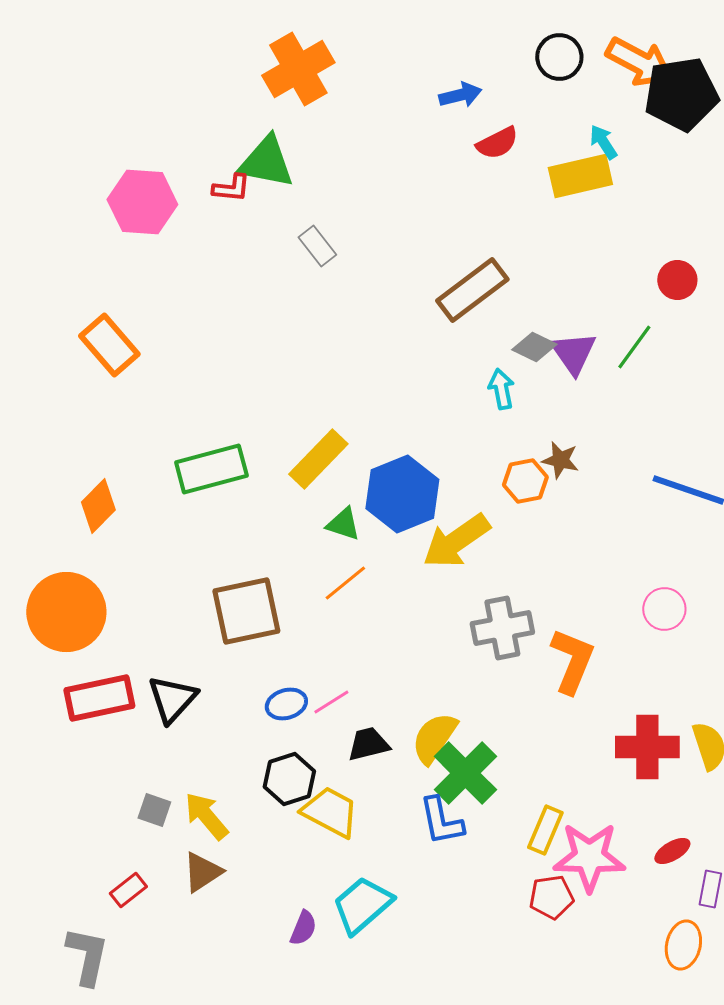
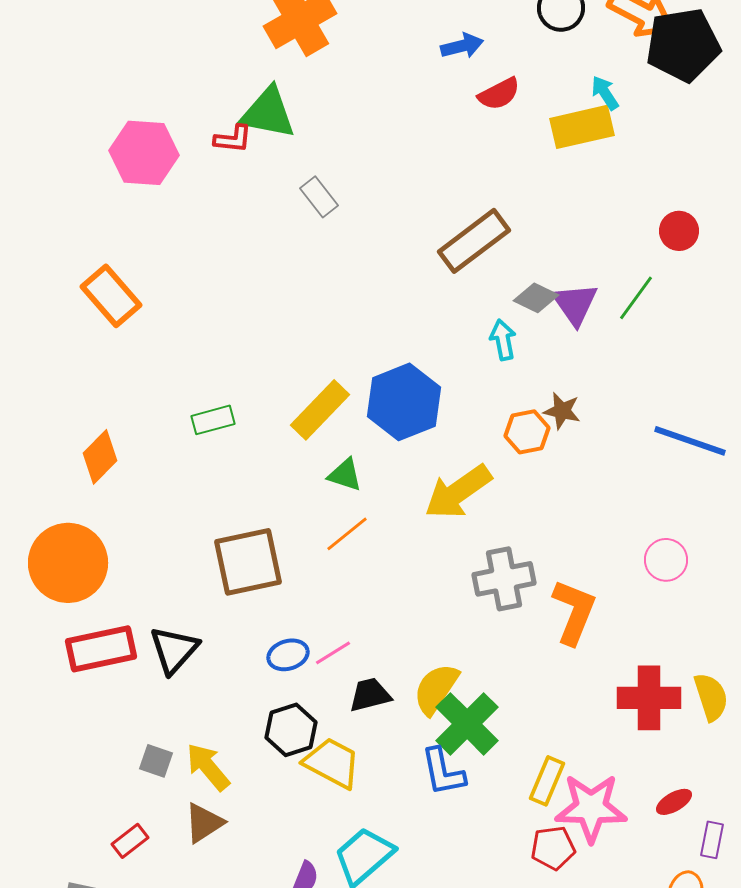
green rectangle: (211, 469) -> (213, 420), size x0.6
blue hexagon: (402, 494) -> (404, 402), moved

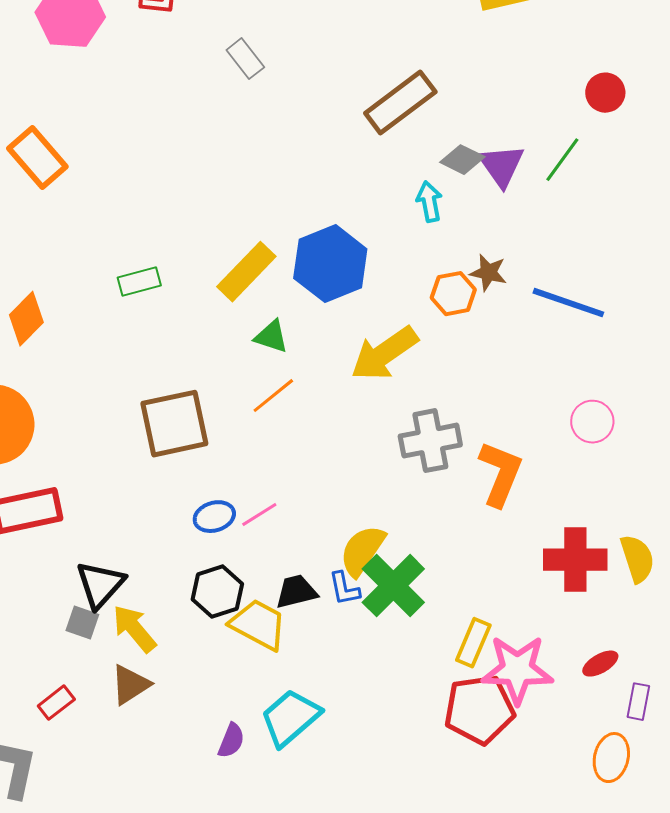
blue line: (690, 441) -> (568, 303), moved
black triangle: (174, 650) -> (100, 585), moved
black trapezoid: (370, 695) -> (296, 592), moved
blue L-shape: (443, 772) -> (344, 589), moved, size x0.7
red pentagon: (553, 848) -> (479, 710), size x1.6

